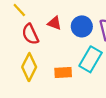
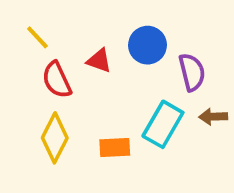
blue circle: (82, 26) -> (148, 45), moved

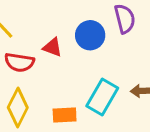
purple semicircle: (192, 72) -> (125, 19), moved
red semicircle: (57, 80) -> (19, 62), turned -56

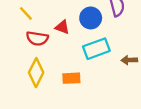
cyan rectangle: (102, 97) -> (96, 49), moved, turned 40

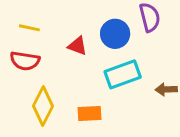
yellow line: (26, 13) -> (29, 28), turned -35
red semicircle: (37, 38) -> (25, 61), moved

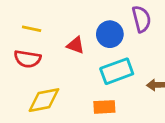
yellow diamond: (43, 106) -> (44, 100), turned 52
orange rectangle: (90, 113) -> (104, 107), moved

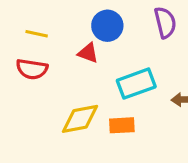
blue circle: (110, 34) -> (107, 26), moved
yellow diamond: (44, 100) -> (80, 119), moved

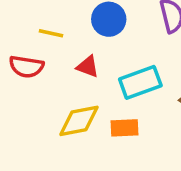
yellow line: (37, 34) -> (51, 33), moved
red triangle: (88, 53) -> (88, 67), moved

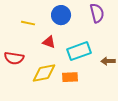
red semicircle: (26, 67) -> (14, 58), moved

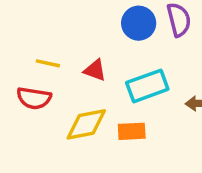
blue circle: (61, 15) -> (139, 23), moved
yellow line: (28, 23) -> (48, 63), moved

